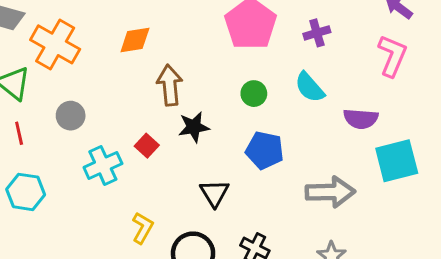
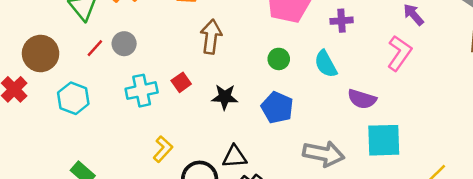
black star: (194, 127) -> (225, 97), moved
red line: (19, 133) -> (95, 48), moved, turned 42
black triangle: (214, 193) -> (235, 157), moved, turned 45

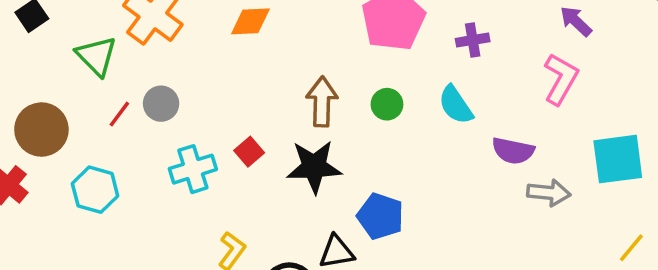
brown arrow: (211, 37) -> (322, 102), moved
black star: (225, 97) -> (314, 167), size x1.4
blue pentagon: (277, 108) -> (380, 216), moved
cyan square: (384, 140) -> (618, 159), moved
gray arrow: (324, 154) -> (549, 193), moved, size x0.7

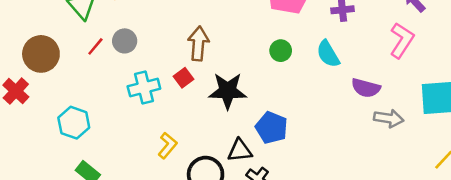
brown arrow: (322, 102) -> (198, 44), moved
cyan hexagon: (95, 190) -> (74, 123), moved

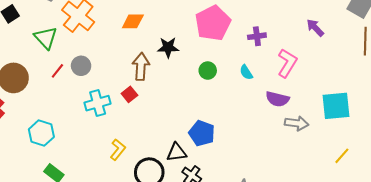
pink L-shape: (402, 40) -> (287, 63), moved
cyan semicircle: (328, 54) -> (246, 72), size x0.7
black star: (228, 91) -> (168, 47), moved, size x0.7

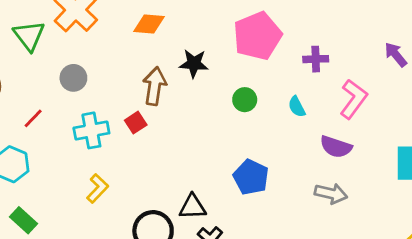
red line: (57, 71) -> (33, 118), moved
gray arrow: (297, 123) -> (331, 194), moved
blue pentagon: (202, 133) -> (251, 177), moved
yellow L-shape: (118, 150) -> (98, 188), moved

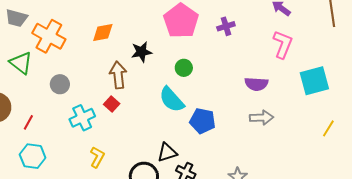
pink L-shape: (353, 99) -> (283, 44), moved
cyan semicircle: (297, 107) -> (172, 100), moved, size x1.8
red line: (33, 118) -> (28, 122), moved

